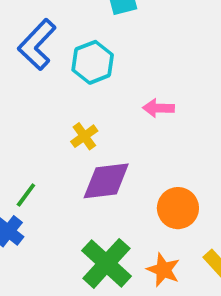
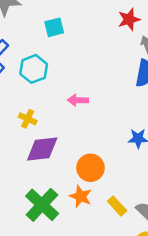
yellow cross: (84, 136) -> (28, 119), turned -30
orange star: (163, 270) -> (81, 196), moved

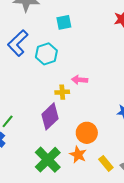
yellow cross: (28, 119) -> (62, 92), moved, turned -32
purple diamond: (42, 149) -> (50, 116), turned -40

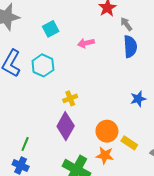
pink arrow: (80, 80) -> (86, 43), moved
yellow rectangle: (106, 163) -> (129, 143), moved

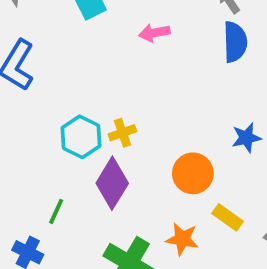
cyan hexagon: (43, 65) -> (81, 137), moved
orange circle: (107, 131) -> (193, 173), moved
green line: (25, 144) -> (56, 211), moved

